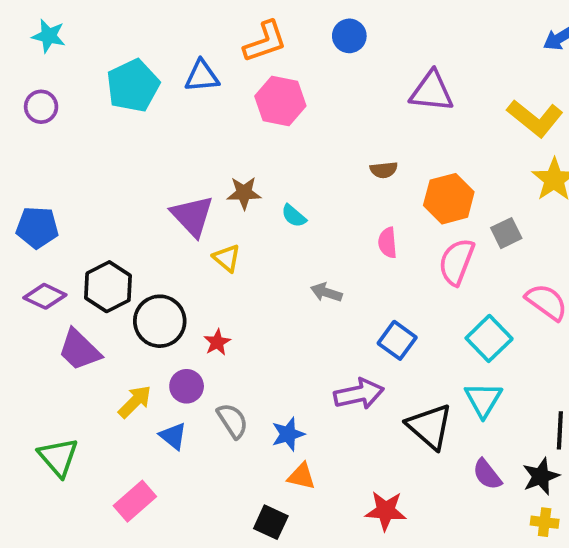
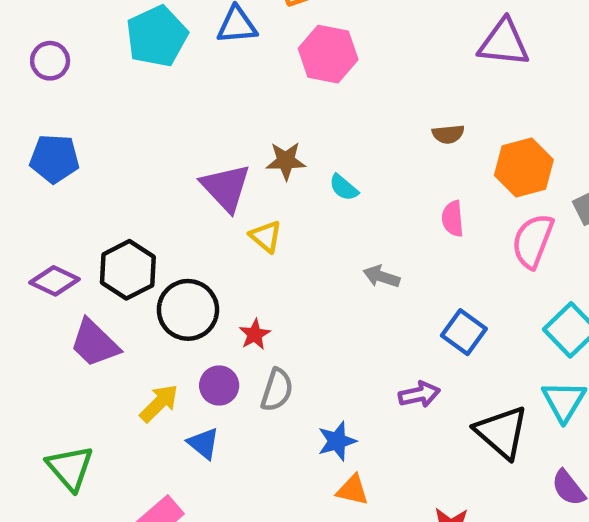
blue pentagon: (37, 227) -> (54, 159), moved
purple arrow: (359, 394) -> (419, 394), size x0.7
gray semicircle: (232, 421) -> (277, 390), moved, turned 51

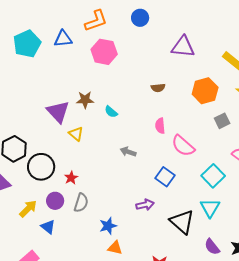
orange hexagon: (524, 168) -> (205, 91), moved
pink semicircle: (533, 241) -> (183, 146), moved, turned -70

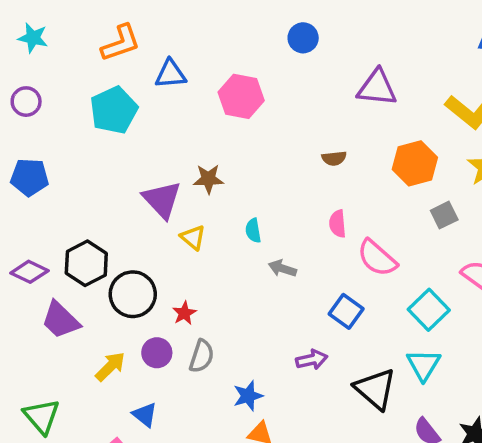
orange L-shape: (96, 21) -> (121, 43), moved
cyan pentagon: (27, 44) -> (114, 110), moved
cyan semicircle: (111, 112) -> (253, 231), moved, turned 40
blue triangle: (48, 227) -> (145, 415), moved

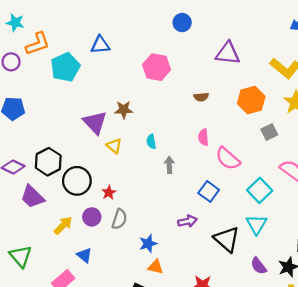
orange L-shape: (121, 43) -> (38, 44), moved
pink hexagon: (241, 96) -> (157, 67), moved
gray arrow: (282, 268) -> (169, 165), turned 70

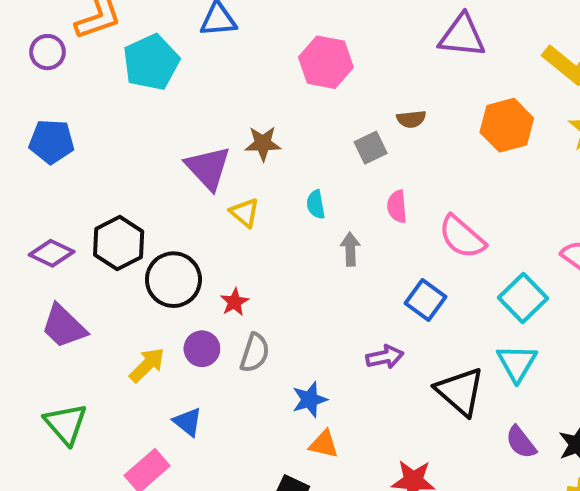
gray square: (269, 132) -> (371, 148), moved
pink semicircle: (203, 137) -> (397, 206), moved
purple trapezoid: (32, 197) -> (64, 326), moved

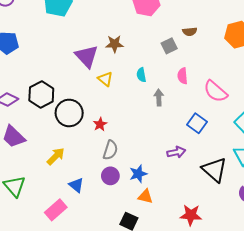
purple circle: (202, 349) -> (110, 176), moved

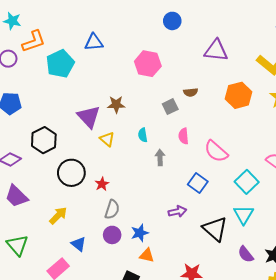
black hexagon: (41, 94) -> (44, 140), moved

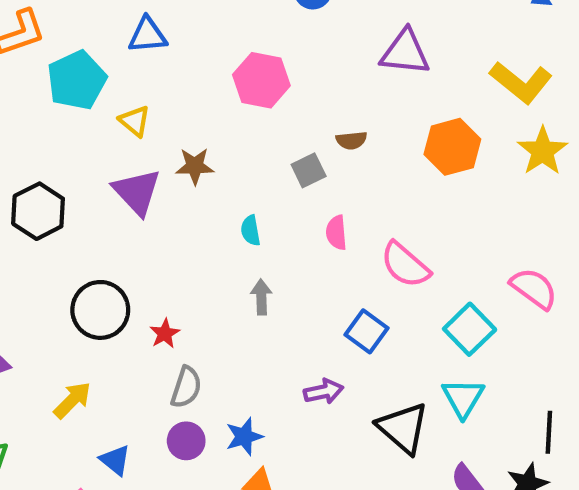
yellow triangle: (107, 139) -> (135, 121), moved
black hexagon: (44, 140) -> (38, 211), moved
gray arrow: (160, 157) -> (261, 297), moved

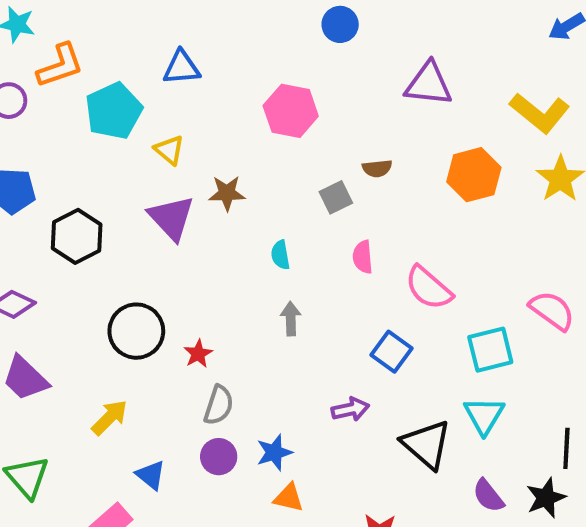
cyan square: (470, 329) -> (490, 350), turned 30

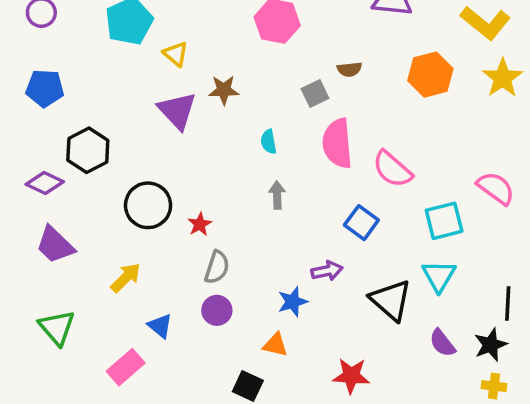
black hexagon: (77, 236) -> (88, 150), moved
pink semicircle: (363, 257) -> (337, 143), size x1.8
blue star: (274, 452) -> (293, 302), moved

